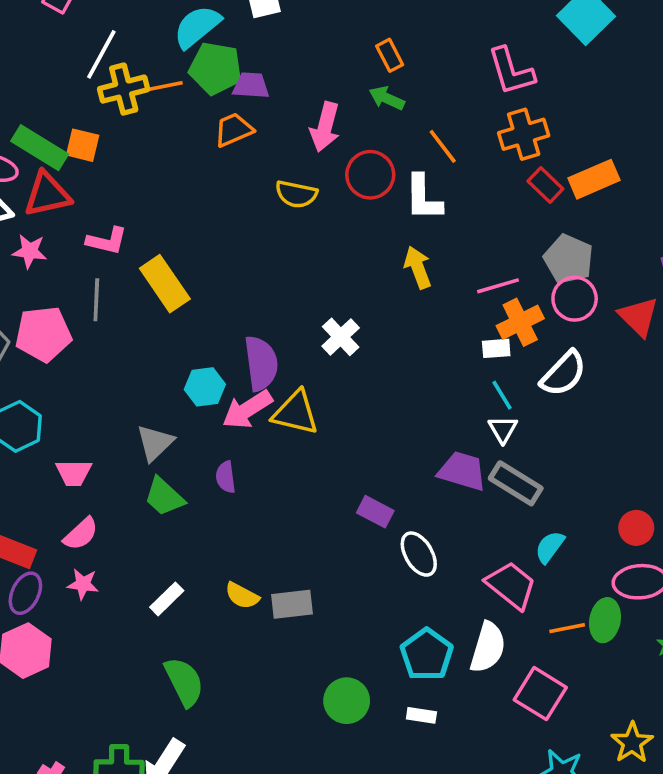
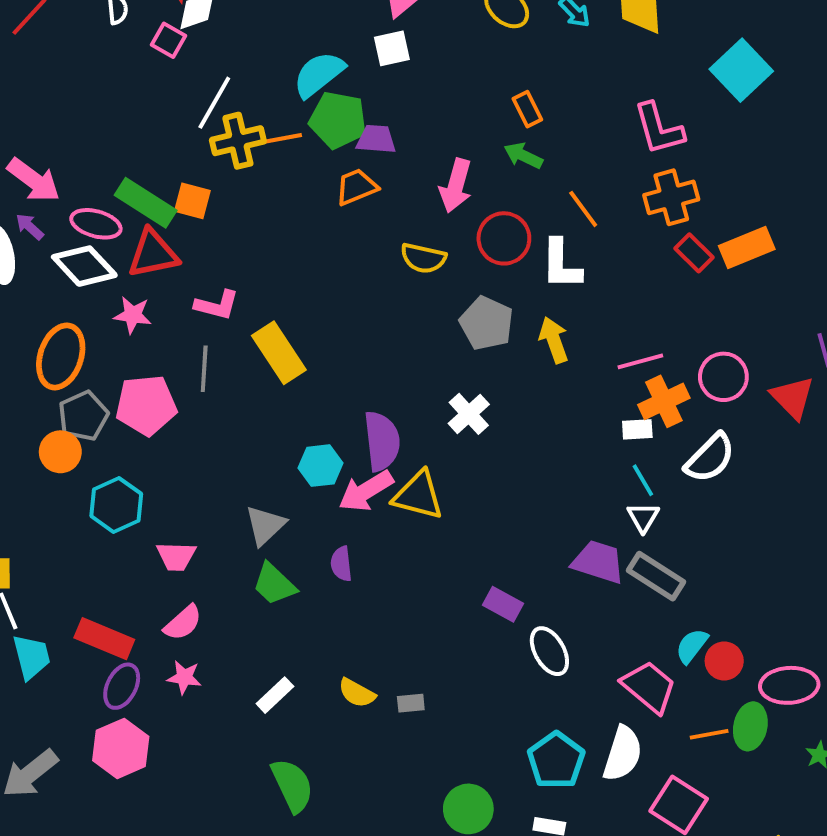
gray pentagon: (569, 259) -> (486, 323), moved
red circle: (636, 528) -> (724, 661), moved
gray rectangle: (292, 604) -> (411, 703), size x0.6

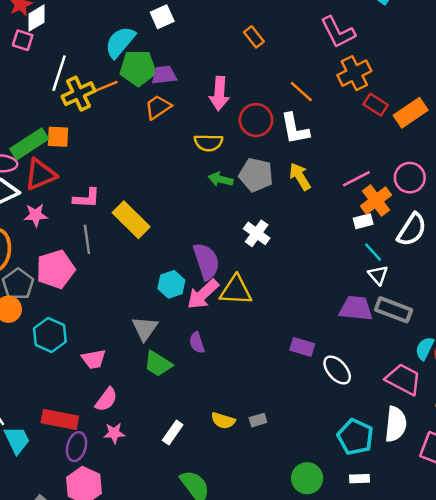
green arrow: (523, 156) -> (221, 179), moved
green rectangle: (146, 203) -> (29, 144), turned -54
orange rectangle: (747, 247) -> (411, 113), moved

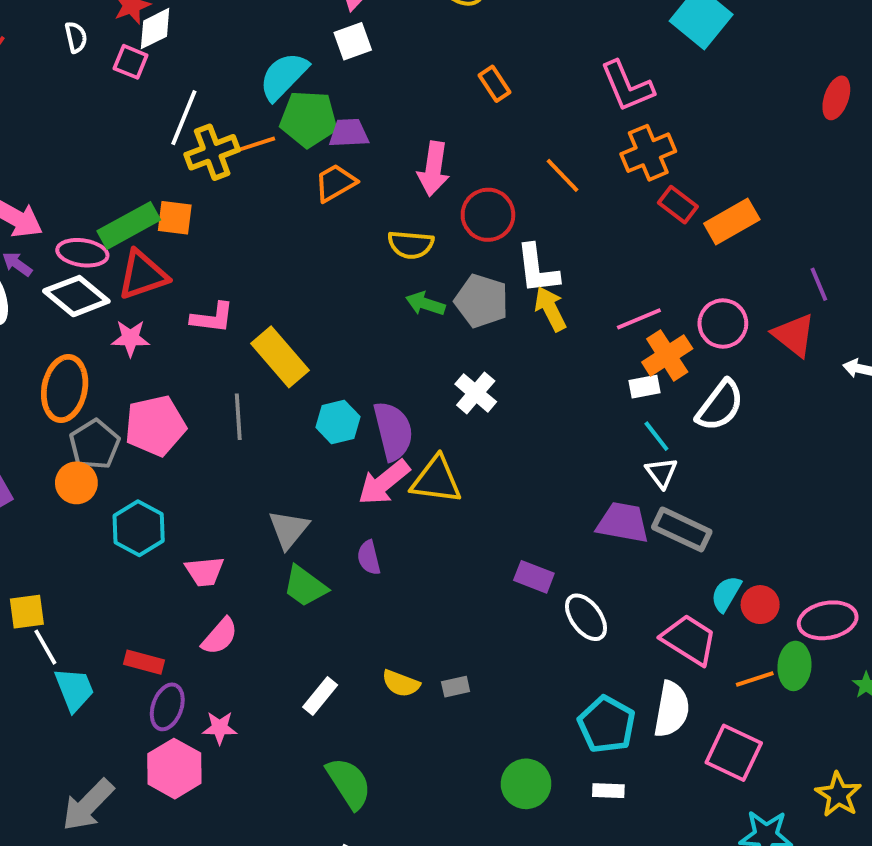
white L-shape: (295, 129) -> (537, 269), moved
gray line: (87, 239) -> (238, 417), moved
cyan hexagon: (171, 284) -> (338, 422), moved
red rectangle: (60, 419) -> (144, 662), size x0.7
pink star: (114, 433) -> (220, 728), moved

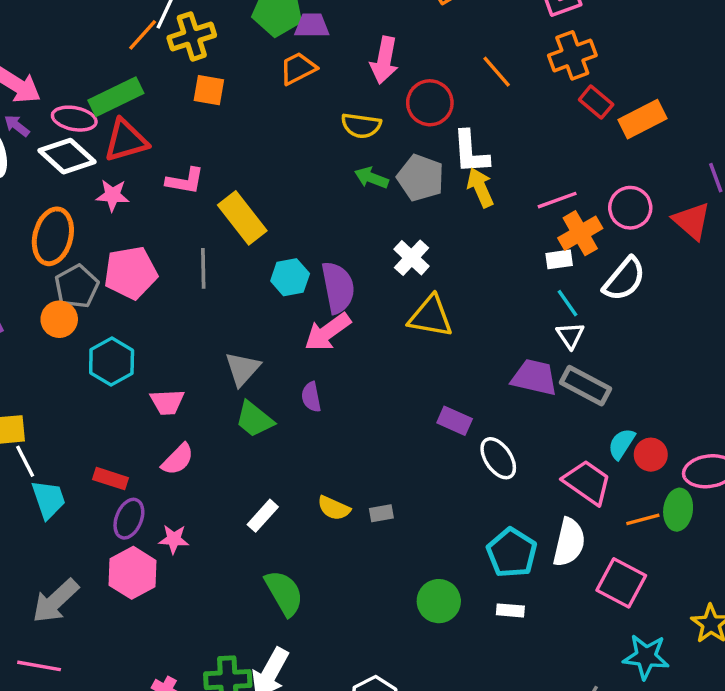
orange line: (254, 145) -> (143, 35), moved, turned -33
orange square: (175, 218) -> (209, 90), moved
yellow triangle: (436, 480) -> (431, 316), moved

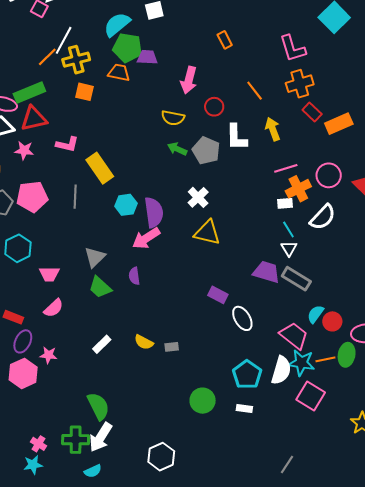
orange trapezoid: (298, 68) -> (119, 73), moved, turned 35
red circle: (430, 103) -> (214, 107), size x0.7
yellow arrow: (480, 188) -> (273, 129), moved
green semicircle: (284, 593) -> (98, 406), moved
cyan star: (646, 657) -> (301, 363), moved

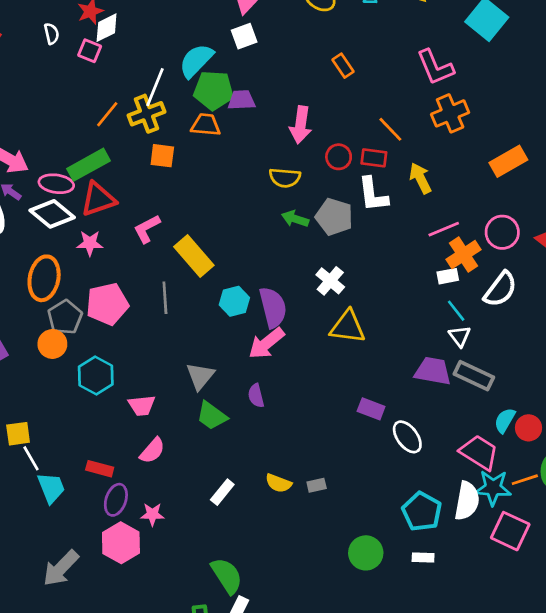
white line: (64, 40) -> (155, 87), moved
red rectangle: (312, 112) -> (374, 158), moved, turned -30
pink L-shape: (67, 144) -> (147, 229), turned 145

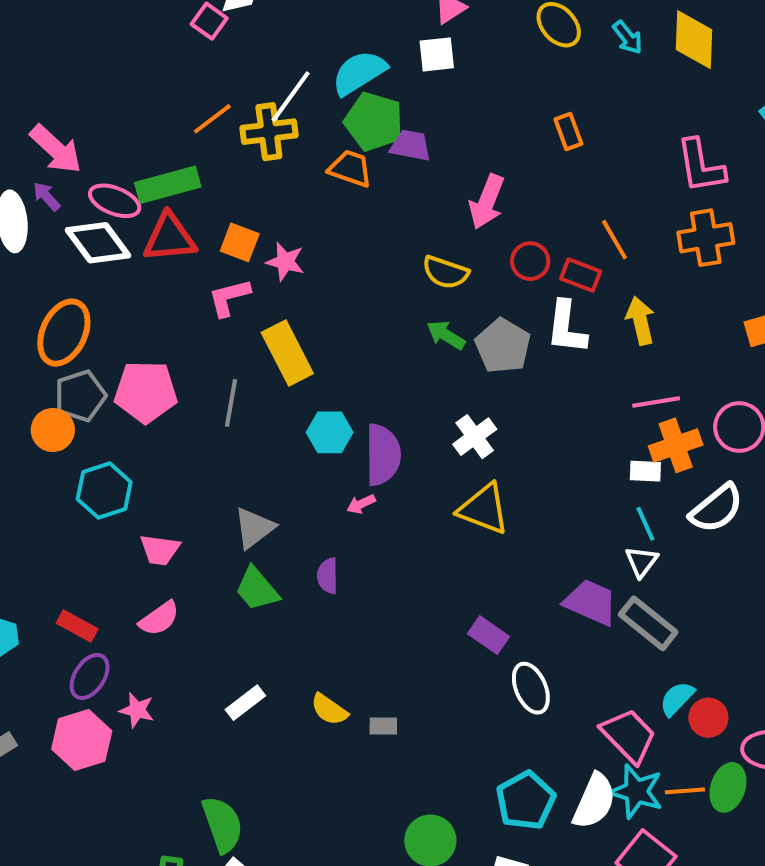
orange square: (162, 156) -> (240, 242), moved
pink star: (90, 243) -> (285, 262), moved
pink arrow: (266, 343) -> (361, 504), size x0.5

